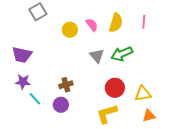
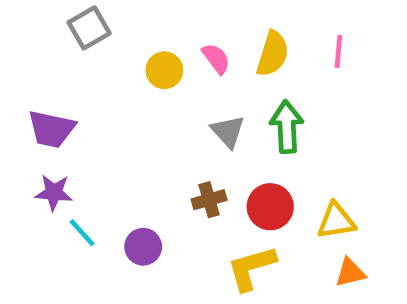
green arrow: (122, 54) -> (287, 127), turned 110
brown cross: (66, 85) -> (209, 200), moved

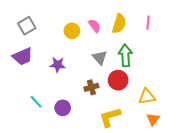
gray square: (89, 28) -> (27, 26), moved
purple trapezoid: (51, 129) -> (23, 56), turned -35
purple star: (54, 193) -> (58, 65), moved
red circle: (270, 207) -> (118, 80), moved
orange triangle: (350, 273) -> (153, 119), turned -40

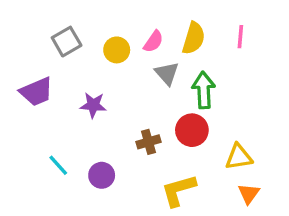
gray square: (27, 26) -> (67, 42), moved
pink semicircle: (95, 26) -> (153, 42), turned 72
gray triangle: (100, 58) -> (167, 73), moved

